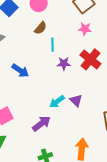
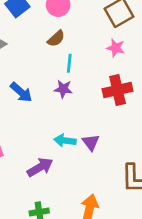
red cross: (90, 59) -> (118, 90), turned 30
purple star: (64, 64) -> (63, 89), moved
cyan arrow: (57, 102) -> (65, 141), turned 35

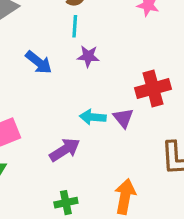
cyan line: (69, 63) -> (75, 26), moved
red cross: (118, 90) -> (153, 88), moved

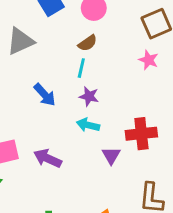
cyan arrow: (93, 117) -> (88, 125), moved
purple arrow: (65, 150) -> (48, 158), moved, turned -132

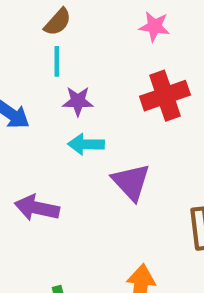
red cross: (141, 134) -> (165, 96), moved
purple triangle: (111, 155) -> (131, 182), size x1.4

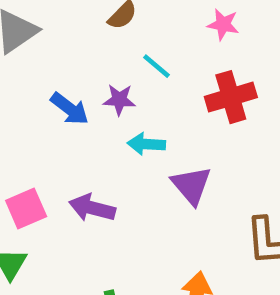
cyan line: (57, 61) -> (157, 66), moved, turned -52
purple star: (78, 101) -> (119, 100), moved

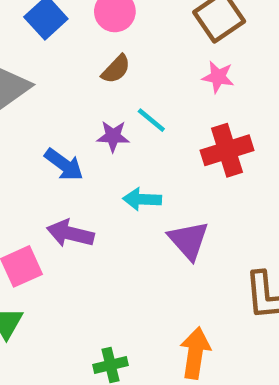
purple star: (119, 100) -> (113, 136), moved
purple arrow: (92, 208) -> (70, 233), moved

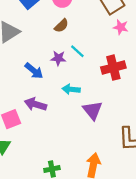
pink star: (218, 77) -> (121, 27), moved

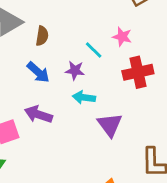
brown semicircle: (61, 26) -> (42, 36), moved, turned -40
pink star: (121, 27) -> (122, 37), moved
purple star: (58, 58) -> (75, 70), moved

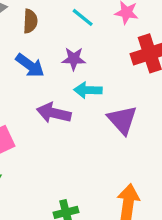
cyan line: (94, 50) -> (83, 17), moved
purple arrow: (38, 114) -> (54, 113), moved

